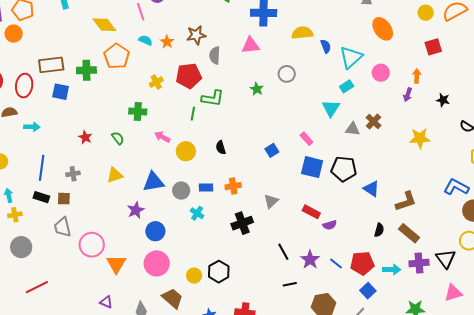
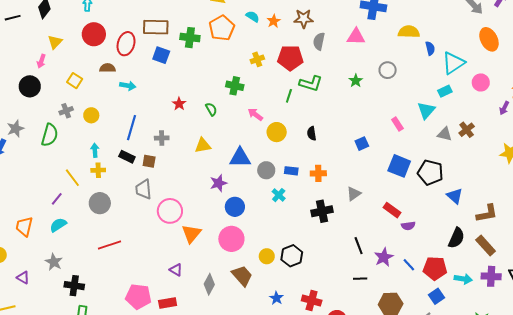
pink rectangle: (306, 139) -> (397, 124), moved
black semicircle: (379, 230) -> (456, 238), size x1.5

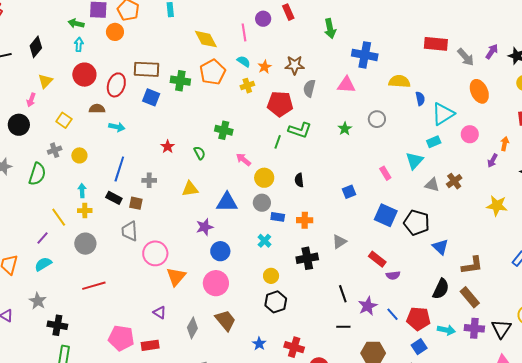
yellow cross: (257, 59) -> (247, 86), moved
gray circle: (266, 170) -> (262, 203), moved
yellow circle: (267, 256) -> (271, 276), moved

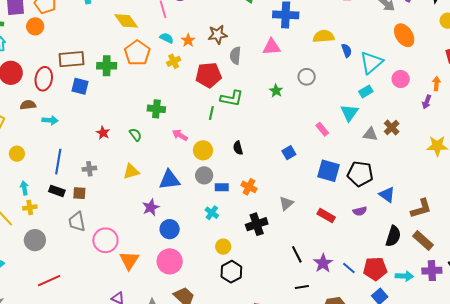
orange cross: (305, 220) -> (249, 187), turned 35
purple semicircle: (393, 275) -> (360, 211), moved

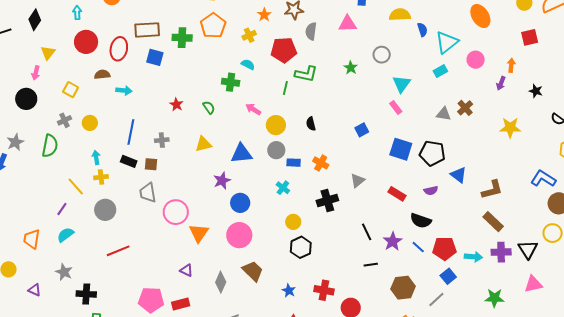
cyan semicircle: (167, 38) -> (248, 64), moved
cyan triangle: (349, 113) -> (402, 84), moved
black semicircle: (393, 236) -> (421, 221), moved, turned 90

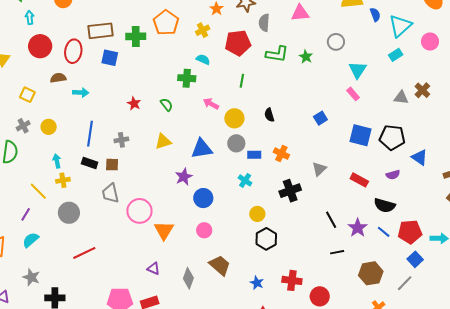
green L-shape: (306, 74) -> (277, 54), moved
pink circle: (239, 235) -> (204, 230), size x0.6

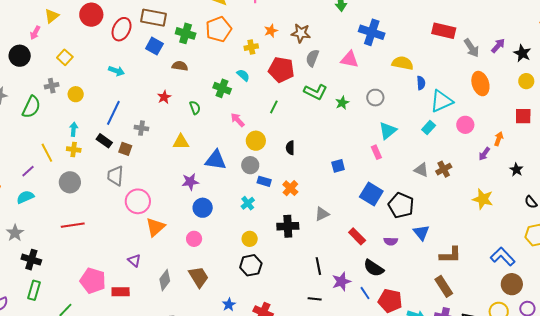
cyan rectangle: (396, 55) -> (429, 128), turned -32
brown semicircle: (58, 78) -> (180, 66), moved

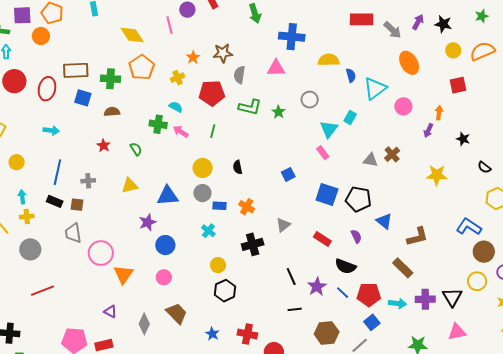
pink arrow: (238, 120) -> (181, 132), moved
cyan rectangle: (429, 128) -> (350, 117), moved
purple semicircle: (391, 241) -> (356, 236), turned -104
brown rectangle: (444, 286) -> (403, 268), moved

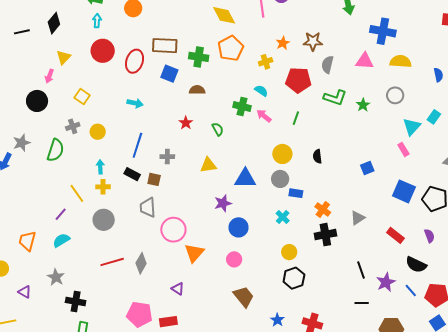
yellow semicircle: (329, 60) -> (401, 61), moved
orange cross: (247, 207) -> (323, 209), moved
gray diamond: (144, 324) -> (141, 263), moved

